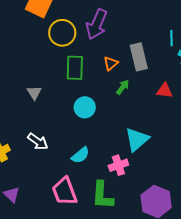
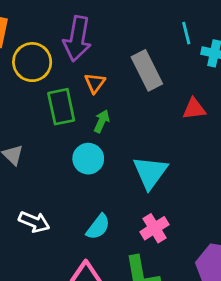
orange triangle: (111, 63) -> (95, 83), moved
green arrow: (123, 87) -> (102, 121), moved
cyan triangle: (137, 139) -> (150, 172), moved

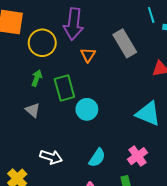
green rectangle: (61, 107) -> (64, 88), moved
green arrow: (102, 121) -> (37, 78), moved
cyan triangle: (150, 172) -> (148, 114), moved, turned -40

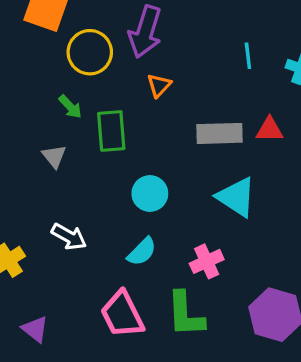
cyan line: (151, 15) -> (248, 56), moved
gray rectangle: (125, 43) -> (220, 133), moved, turned -72
green arrow: (37, 78) -> (70, 107), turned 105
cyan circle: (87, 109) -> (150, 193), moved

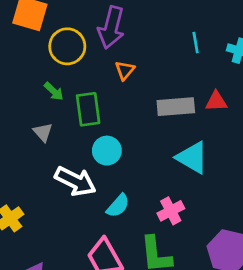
cyan circle: (150, 193) -> (107, 151), moved
white arrow: (69, 237) -> (75, 181), moved, size x1.4

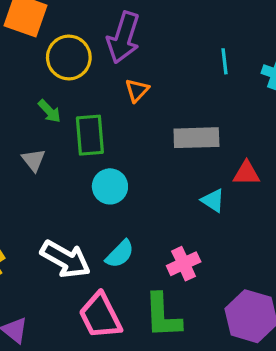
red triangle: (216, 101) -> (246, 173), moved
cyan triangle: (192, 158) -> (213, 200), size x0.6
white arrow: (75, 181) -> (66, 259), moved

